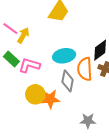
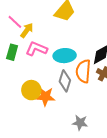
green rectangle: (11, 59) -> (12, 52), turned 56
pink L-shape: (29, 65) -> (36, 49), moved

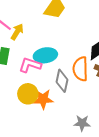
pink L-shape: (36, 49) -> (30, 65), moved
cyan ellipse: (65, 56) -> (45, 55), moved

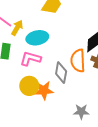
cyan ellipse: (45, 55) -> (37, 38), moved

